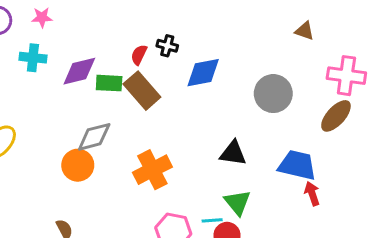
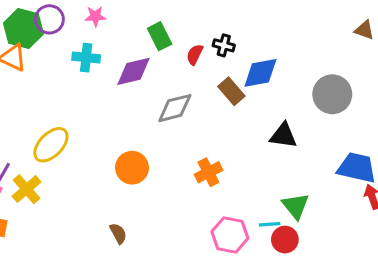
green rectangle: (109, 83) -> (160, 36), moved, turned 60
brown rectangle: (142, 91) -> (231, 91), moved, size x0.7
gray diamond: (94, 137) -> (175, 108), moved
black triangle: (233, 153) -> (283, 136), moved
orange cross: (152, 170) -> (208, 172), size x0.7

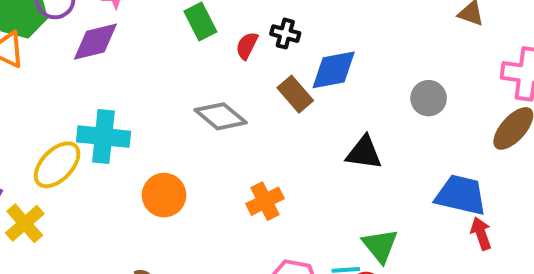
cyan cross: (86, 58) -> (103, 137), moved, size x1.4
purple diamond: (134, 71) -> (95, 42), moved
gray circle: (332, 94) -> (429, 98), size x0.7
gray diamond: (175, 108) -> (221, 116), turned 54

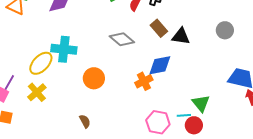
blue diamond: (334, 70) -> (160, 65), moved
black triangle: (364, 153) -> (181, 36), moved
yellow cross: (25, 223) -> (37, 92), moved

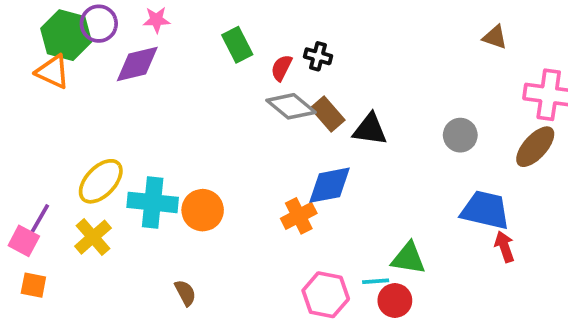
gray circle: (225, 30) -> (460, 135), moved
gray diamond: (122, 39) -> (291, 106), moved
cyan cross: (64, 49) -> (153, 202), moved
green triangle: (201, 103) -> (408, 258), turned -42

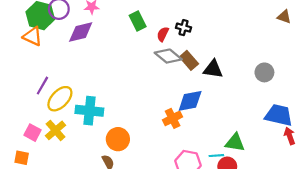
orange circle: (203, 210) -> (118, 139), moved
purple line: (39, 220) -> (42, 86), moved
pink square: (24, 241) -> (33, 133), moved

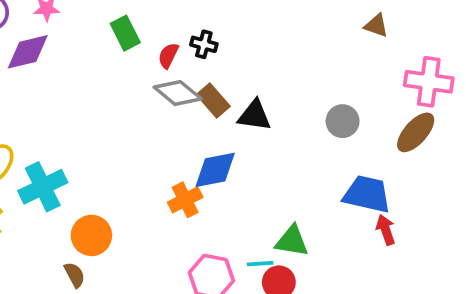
cyan cross: (89, 111) -> (43, 187), turned -32

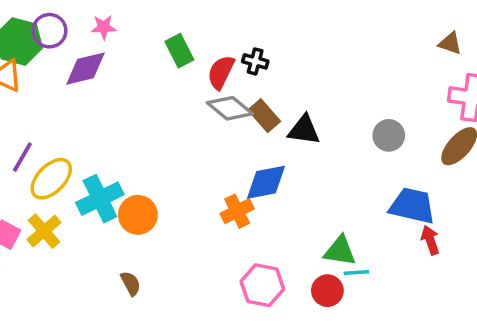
brown triangle: (376, 26) -> (450, 43), moved
red semicircle: (168, 56) -> (221, 72), size x1.4
orange circle: (91, 235) -> (138, 215), moved
cyan line: (260, 264) -> (356, 273), moved

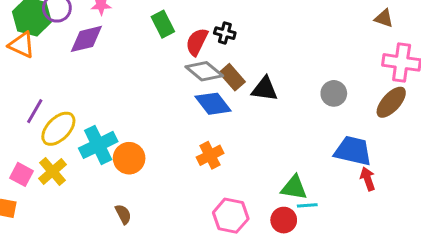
blue diamond: (266, 182) -> (213, 104), moved, turned 63

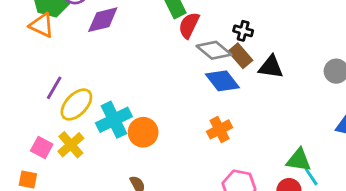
black cross: (225, 33) -> (243, 31), moved
red semicircle: (197, 42) -> (189, 25), moved
cyan line: (307, 205) -> (311, 177), turned 60

